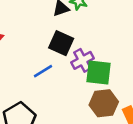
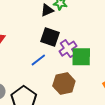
brown hexagon: (104, 103) -> (64, 84), moved

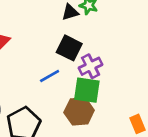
green square: (81, 57) -> (87, 90), moved

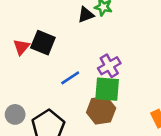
black square: (69, 48) -> (43, 43), moved

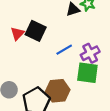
blue line: (70, 78) -> (64, 50), moved
brown hexagon: (101, 110) -> (58, 91), moved

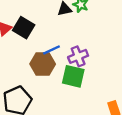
brown hexagon: (58, 91) -> (43, 64), moved

